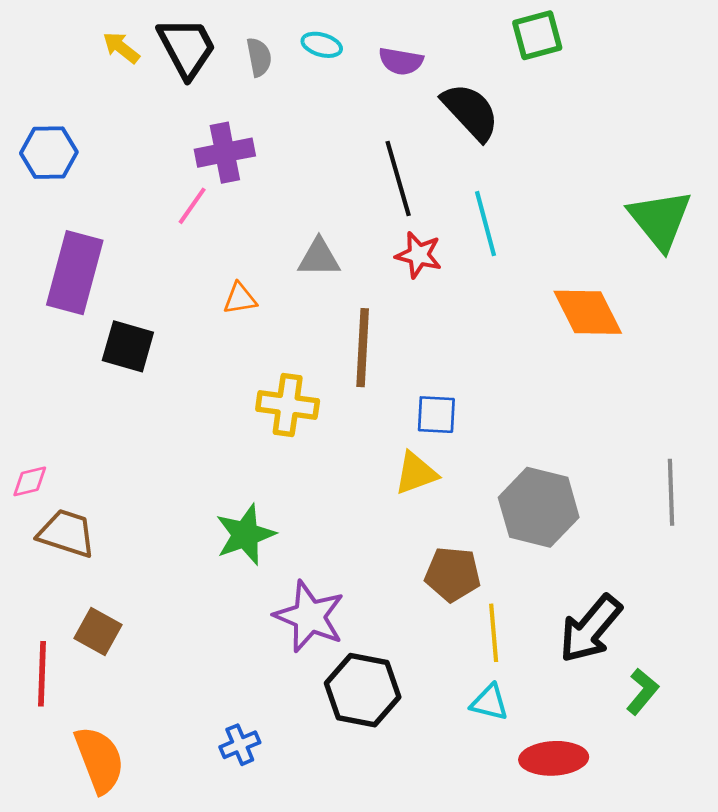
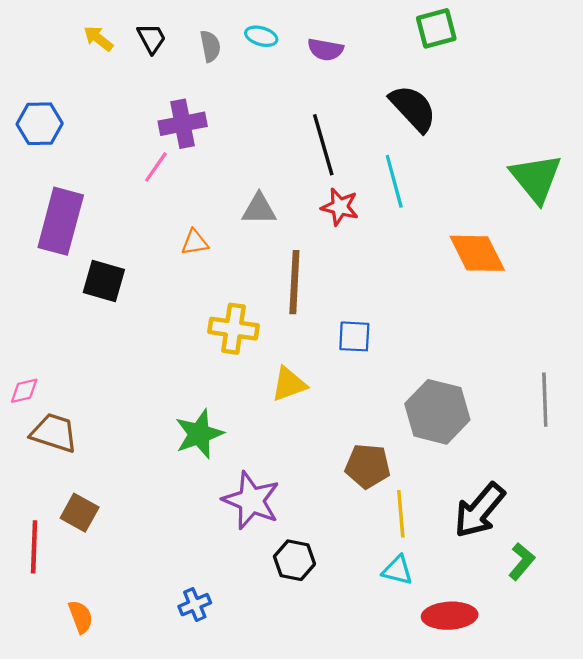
black trapezoid: (187, 48) -> (152, 38), size x0.6
black semicircle: (470, 112) -> (413, 108), moved
yellow triangle: (416, 473) -> (289, 384), moved
black hexagon: (363, 690) -> (294, 560), size x0.7
orange semicircle: (99, 760) -> (81, 617), size x0.6

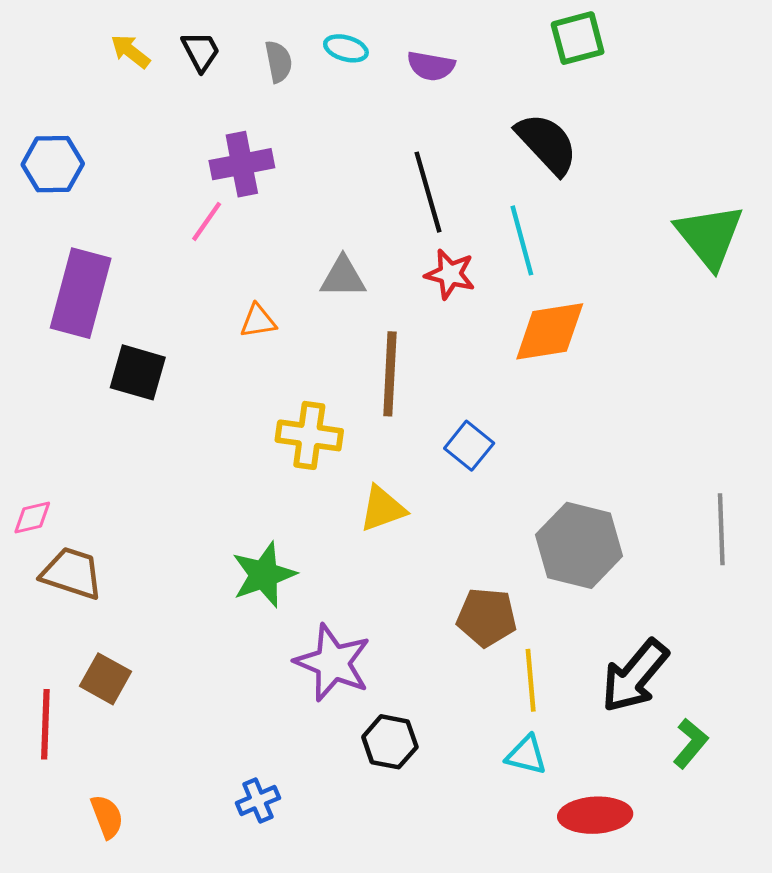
orange diamond: (477, 253) -> (550, 331), moved, turned -72
blue square: (354, 336) -> (469, 446), turned 36

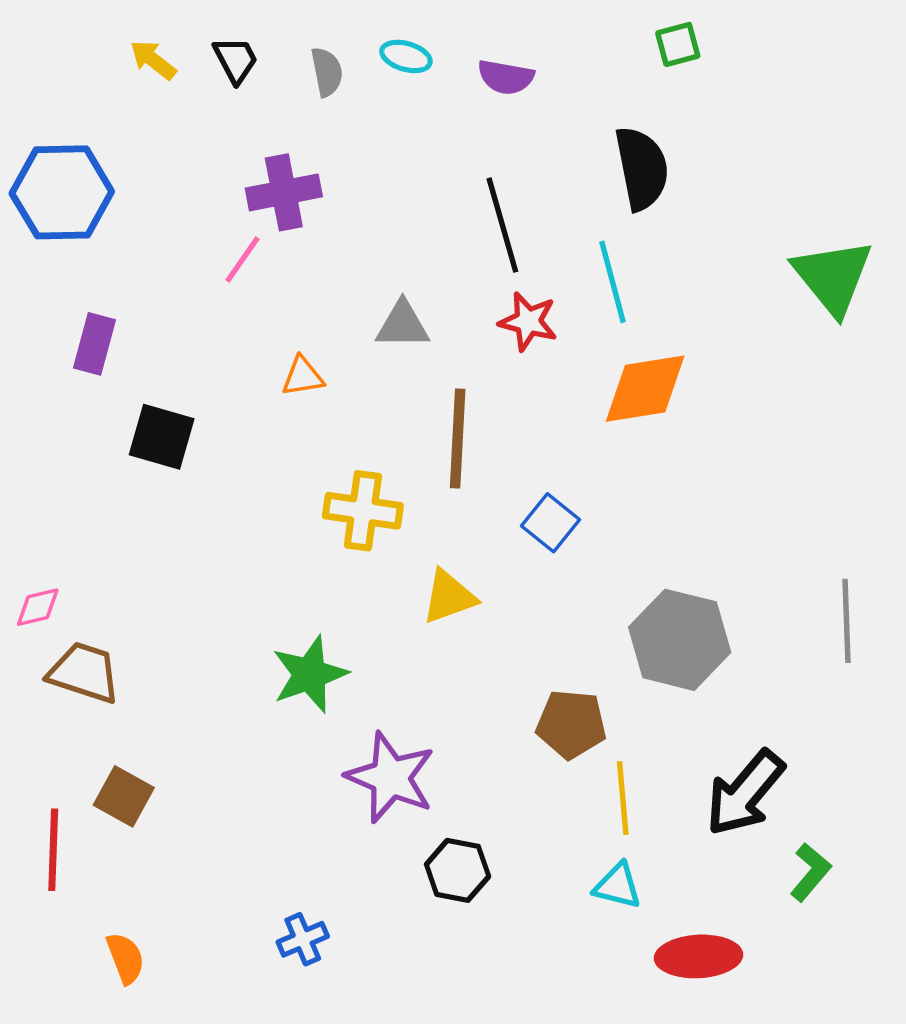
green square: (578, 38) -> (678, 44), size x0.7
black semicircle: (547, 144) -> (642, 168), turned 32
blue hexagon: (53, 164) -> (62, 192), size x1.4
purple rectangle: (81, 293) -> (95, 344), size x0.6

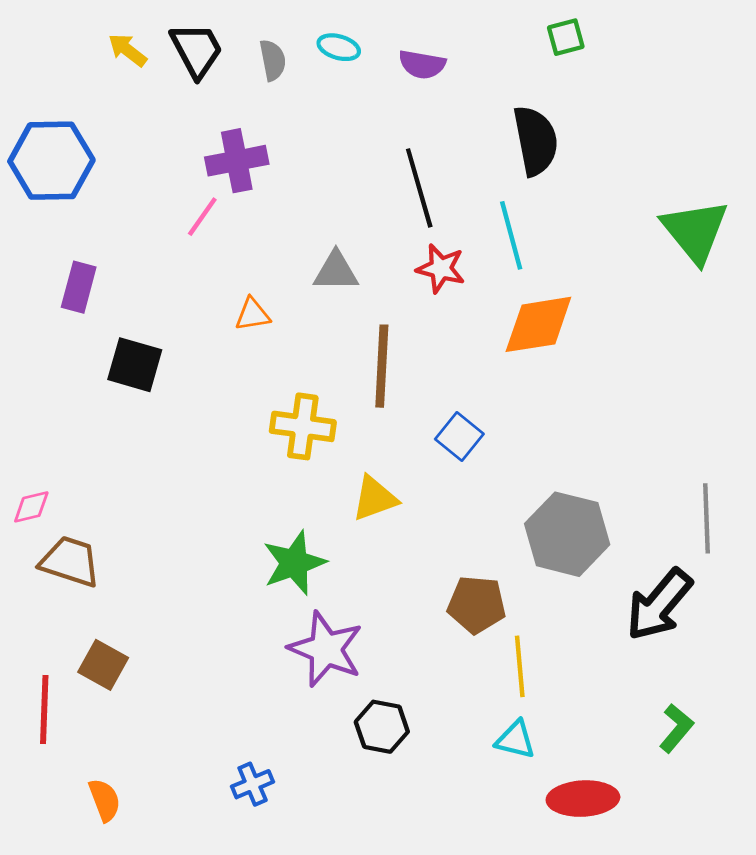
black trapezoid: (236, 60) -> (197, 50), size x1.4
green star: (310, 674) -> (294, 563), moved
black arrow: (745, 793) -> (659, 605), moved

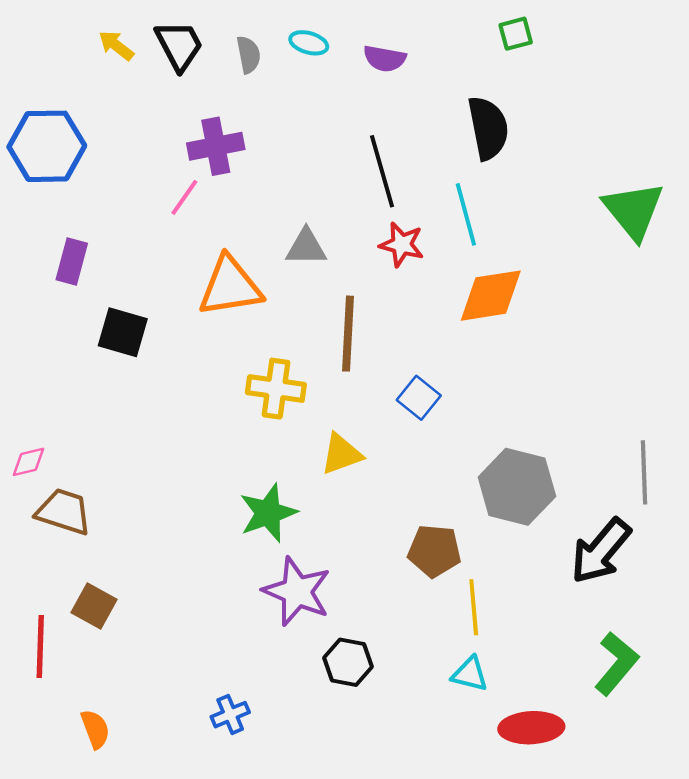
orange triangle: (253, 314) -> (230, 286), size x2.0
green L-shape: (676, 728) -> (616, 664), size x1.4

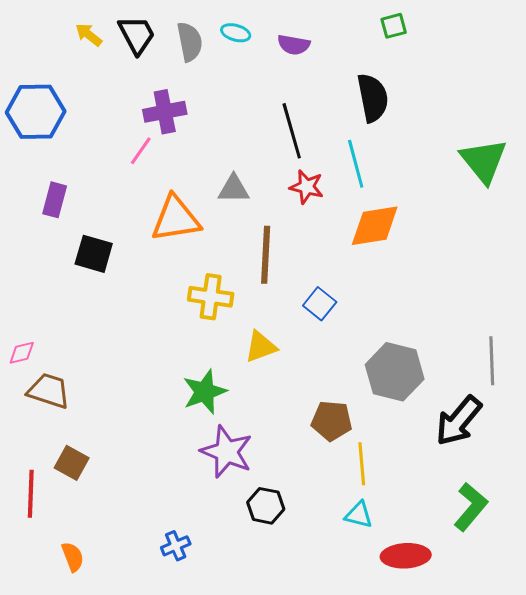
gray semicircle: (248, 55) -> (190, 42), size x1.4

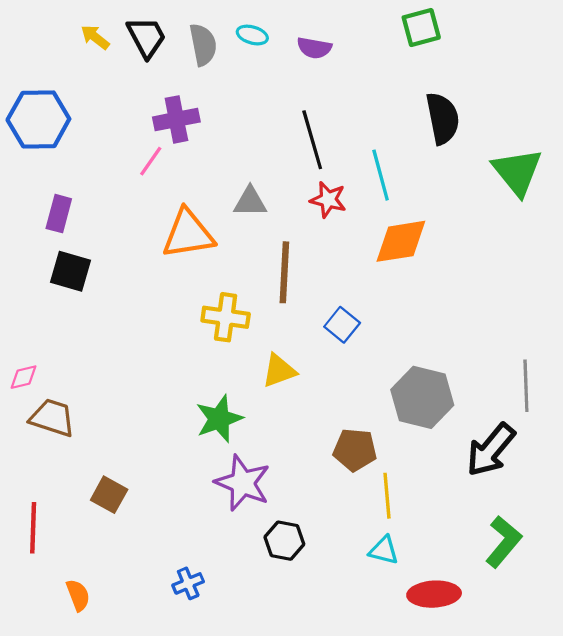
green square: (394, 26) -> (421, 28), size x1.4
black semicircle: (373, 98) -> (443, 118), moved
black square: (94, 254) -> (71, 271), moved
brown square: (72, 463) -> (109, 495), moved

